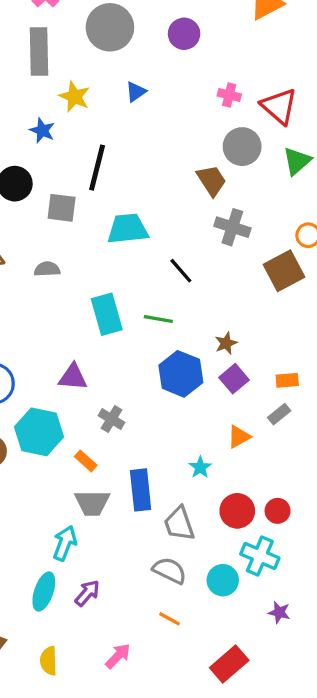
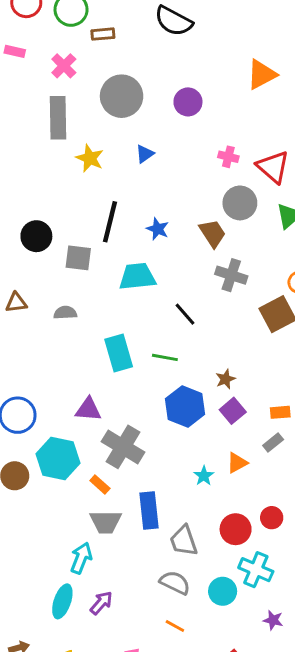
blue star: (42, 130) -> (158, 229), moved
gray cross: (112, 419) -> (123, 447), size x1.8
cyan star: (200, 467) -> (204, 476), moved
red circle: (278, 511) -> (272, 518), moved

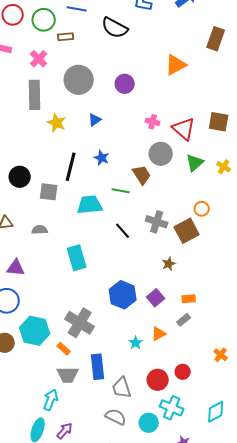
blue star: (158, 229) -> (102, 158), moved
gray cross: (231, 275) -> (157, 222), moved
green line: (165, 357) -> (121, 191), moved
brown star: (225, 379) -> (169, 264), moved
purple triangle: (88, 409) -> (16, 268), moved

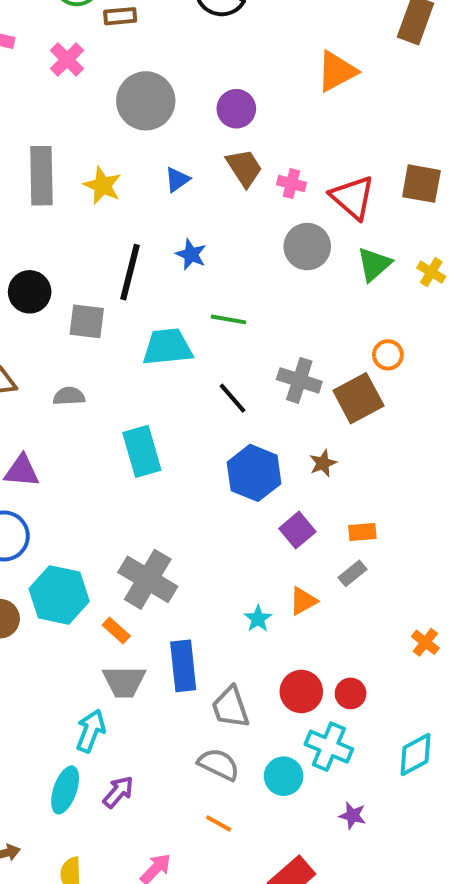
gray rectangle: (35, 95) -> (41, 176), moved
brown trapezoid: (142, 175) -> (244, 168), moved
blue hexagon: (123, 295) -> (254, 473), moved
red circle: (183, 372) -> (351, 693), moved

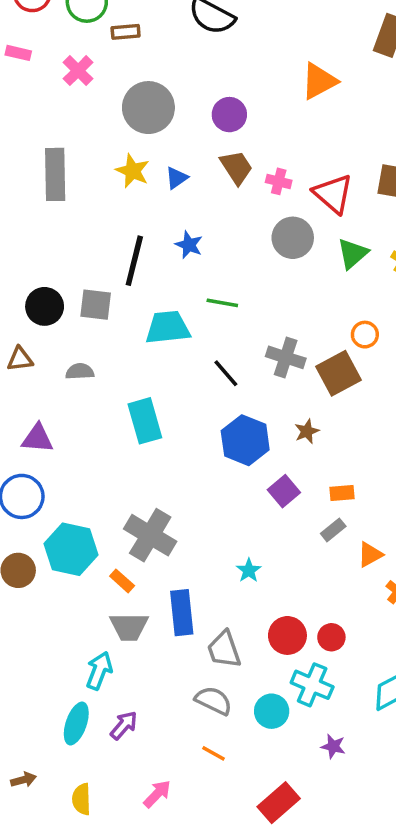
yellow star: (102, 186) -> (133, 171), moved
black circle: (30, 292) -> (45, 306), moved
orange triangle: (303, 601) -> (370, 555), moved

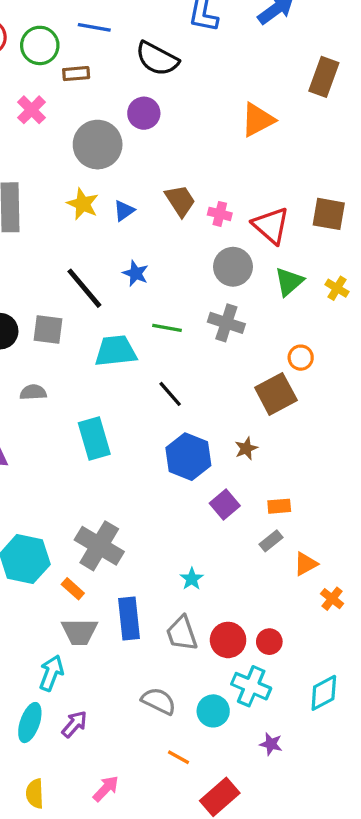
purple circle: (229, 115) -> (144, 113), moved
black line: (134, 261) -> (84, 288), turned -54
gray cross: (286, 357) -> (226, 323), moved
gray trapezoid: (224, 650) -> (182, 633), moved
orange line: (214, 753) -> (178, 757), moved

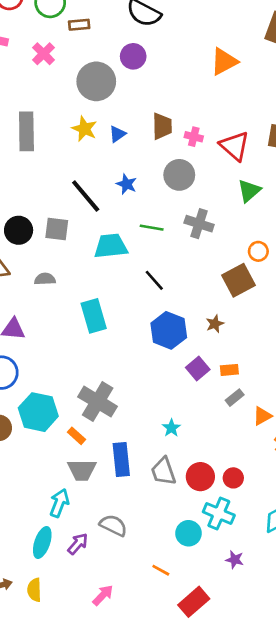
brown trapezoid: (180, 201) -> (162, 126), turned 32
gray circle: (233, 267) -> (179, 175), moved
orange rectangle: (279, 506) -> (229, 370), moved
gray semicircle: (159, 701) -> (113, 525), moved
yellow semicircle: (35, 794) -> (34, 590), moved

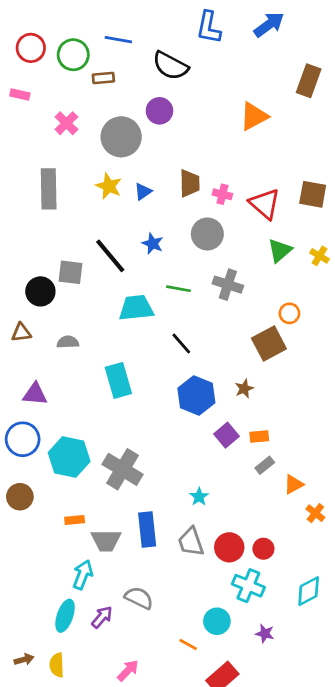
pink cross: (44, 54) -> (66, 123), moved
gray square: (57, 229) -> (71, 272), moved
cyan hexagon: (38, 412) -> (69, 457), moved
orange rectangle: (76, 436) -> (75, 520), moved, turned -48
cyan circle: (188, 533) -> (217, 621), moved

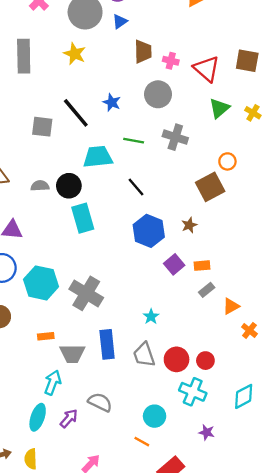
blue triangle: (143, 192) -> (120, 21), moved
black circle: (40, 291) -> (69, 186), moved
cyan circle: (217, 621) -> (155, 416), moved

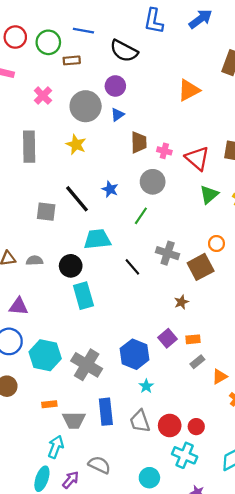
gray cross: (175, 137) -> (168, 253), moved
green line: (134, 141) -> (141, 216), moved, turned -66
gray semicircle: (40, 186) -> (34, 261), moved
blue hexagon: (149, 231) -> (135, 354), moved

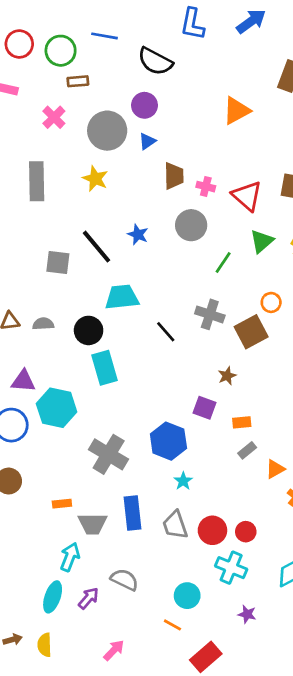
brown rectangle: (72, 60) -> (78, 81), moved
green line: (141, 216) -> (223, 263), moved
purple square: (168, 338) -> (204, 408), moved, turned -30
cyan hexagon: (45, 355) -> (57, 408), moved

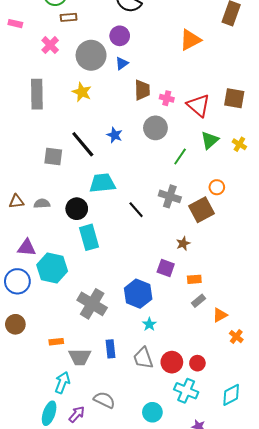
blue rectangle: (133, 513) -> (110, 349), size x0.7

